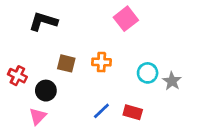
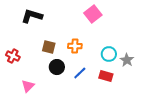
black circle: (46, 91) -> (57, 67), moved
blue line: (101, 111) -> (80, 73), moved
red rectangle: (133, 112) -> (106, 76), moved

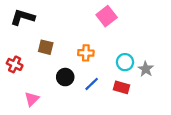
black L-shape: (32, 16) -> (23, 17), moved
brown square: (49, 47) -> (46, 47), moved

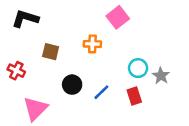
orange cross: (86, 53) -> (92, 44), moved
red rectangle: (122, 87) -> (134, 96), turned 56
pink triangle: (32, 99) -> (35, 109), size x1.5

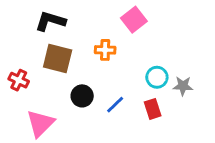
black L-shape: (25, 19) -> (50, 21), moved
brown square: (51, 52) -> (58, 59), size x1.5
gray star: (161, 76) -> (183, 86), turned -30

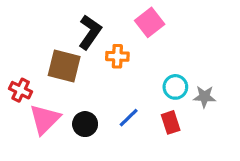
black L-shape: (50, 21) -> (90, 32), moved, turned 108
black circle: (82, 96) -> (85, 124), moved
pink triangle: (40, 123) -> (45, 119), moved

